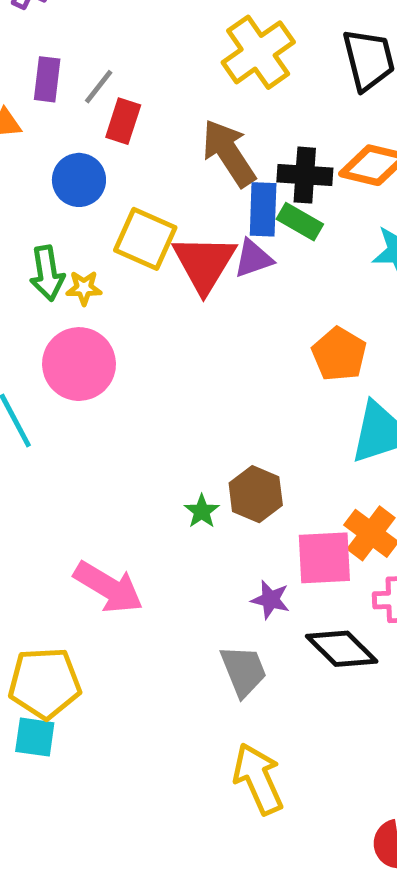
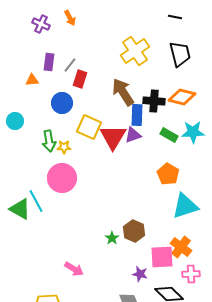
green rectangle: (300, 222) -> (169, 135), moved
pink arrow: (108, 587) -> (74, 269), size x0.7

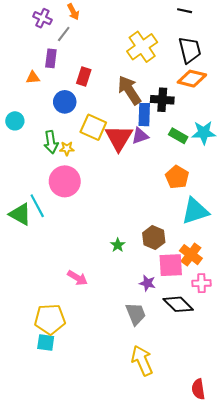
gray line: (70, 65) -> (64, 34), moved
orange diamond: (182, 97) -> (192, 79), moved
brown hexagon: (134, 231) -> (154, 238), moved

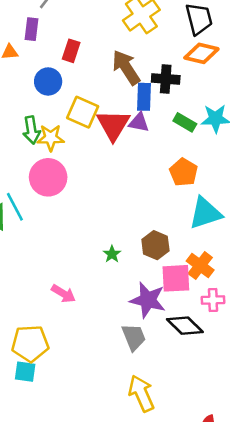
purple triangle: (140, 136) -> (139, 122), turned 30
yellow star: (67, 149) -> (51, 138), size x1.5
purple star: (147, 283) -> (148, 300), size x1.8

